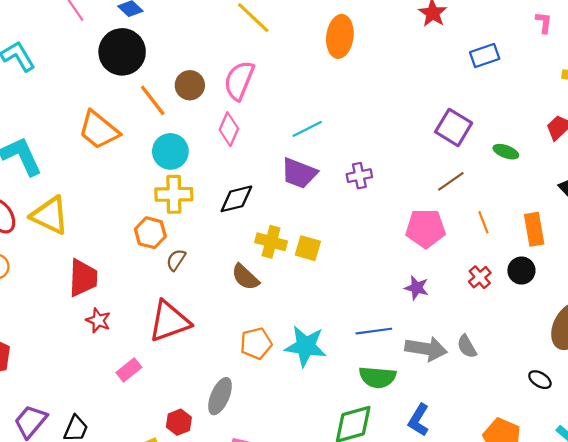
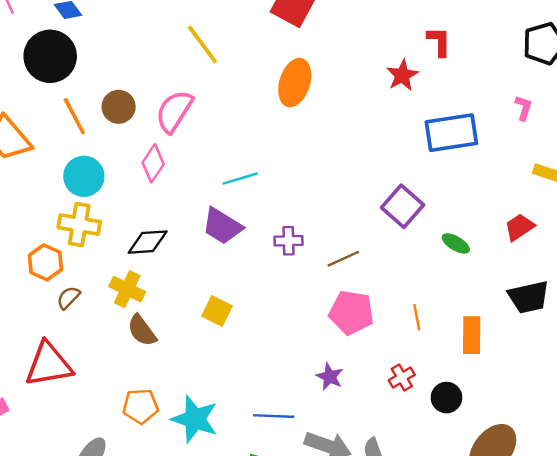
blue rectangle: (485, 56) -> (451, 133), size x1.6
brown line: (451, 181) -> (343, 259), moved
yellow cross: (271, 242) -> (127, 289), moved
black circle: (521, 271) -> (447, 398), moved

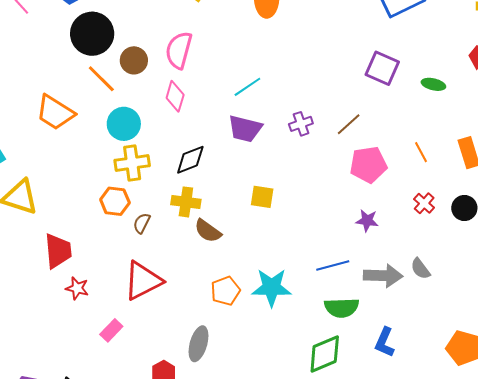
black circle: (50, 56) -> (92, 34), moved

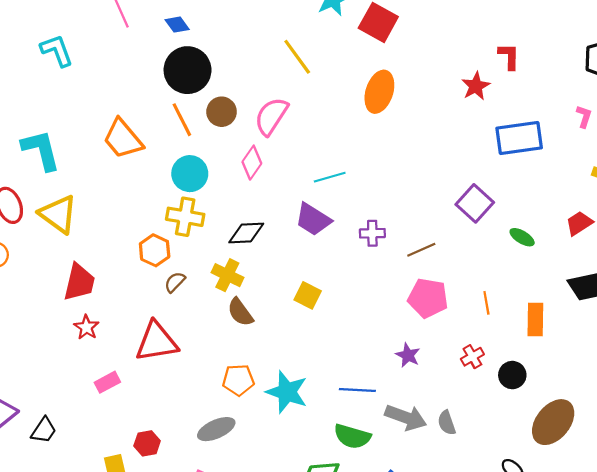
gray ellipse: (198, 344) -> (216, 429), moved, turned 32

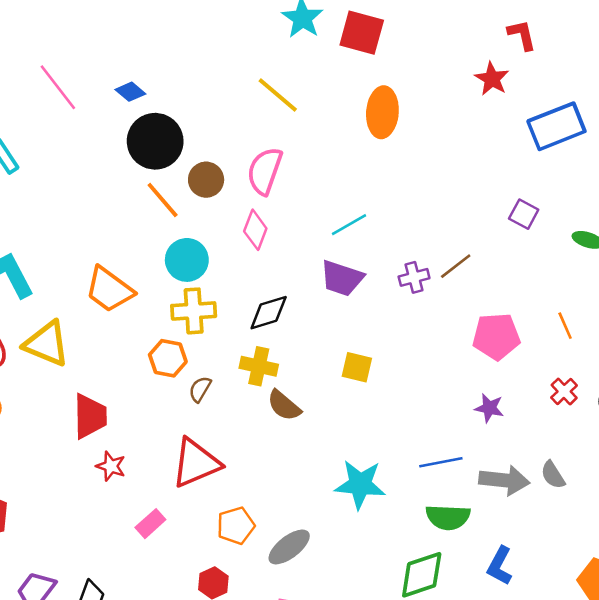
orange trapezoid: (123, 139) -> (109, 290), moved
purple square: (475, 203) -> (524, 214), size x0.7
brown line: (421, 250) -> (456, 266), moved
orange pentagon: (238, 380) -> (236, 526), moved

